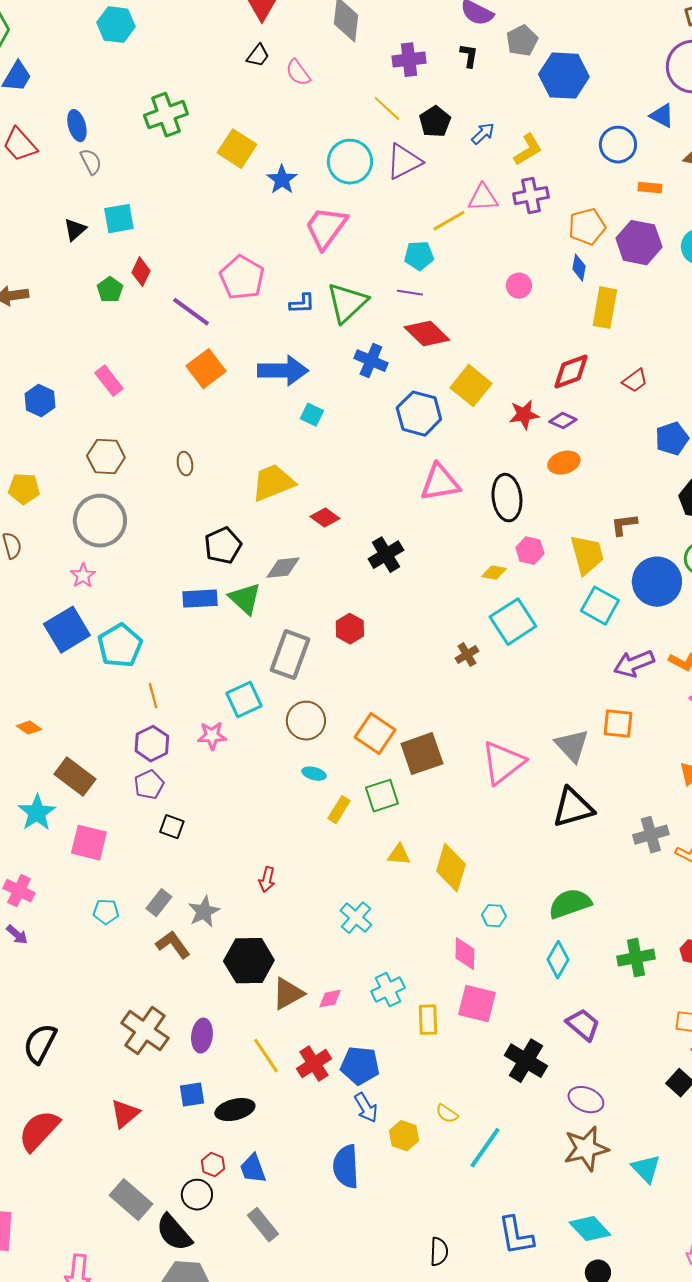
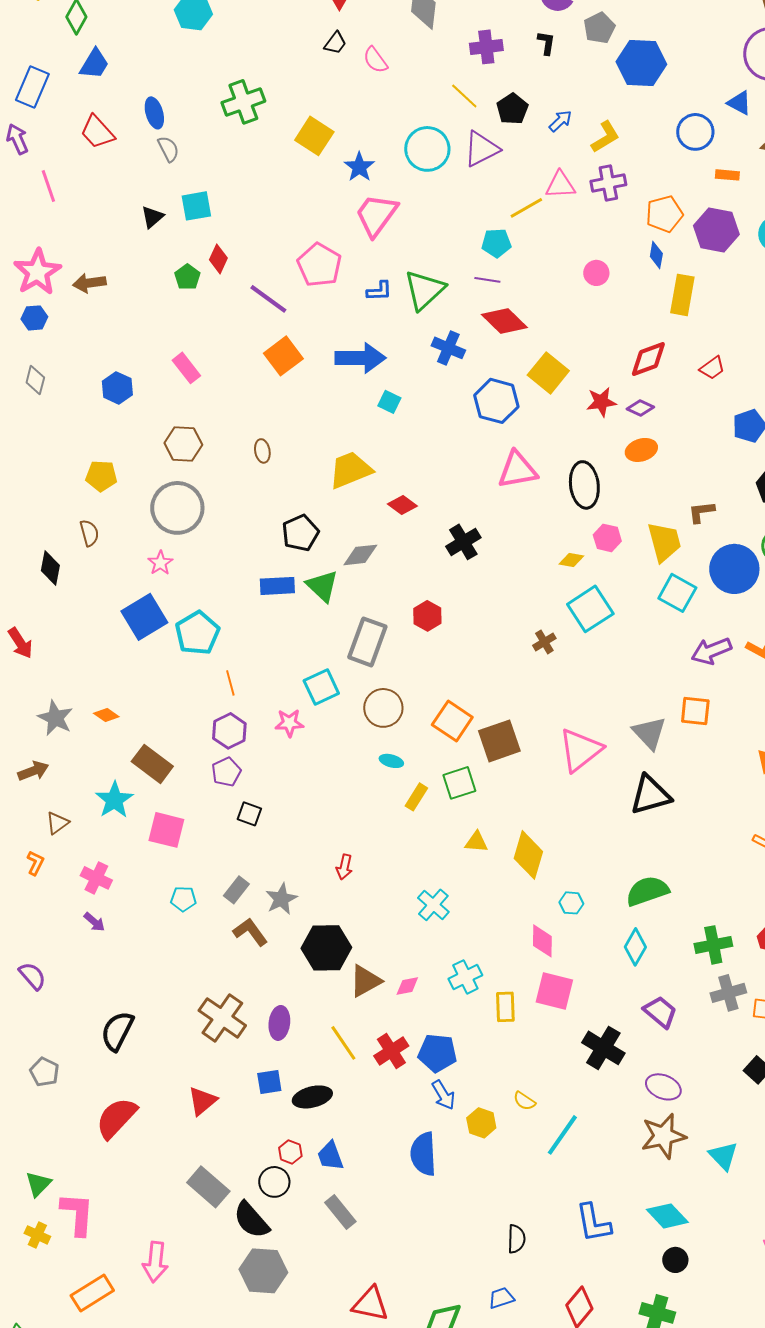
pink trapezoid: (326, 228) -> (376, 215), moved
gray cross: (651, 835) -> (728, 993), moved

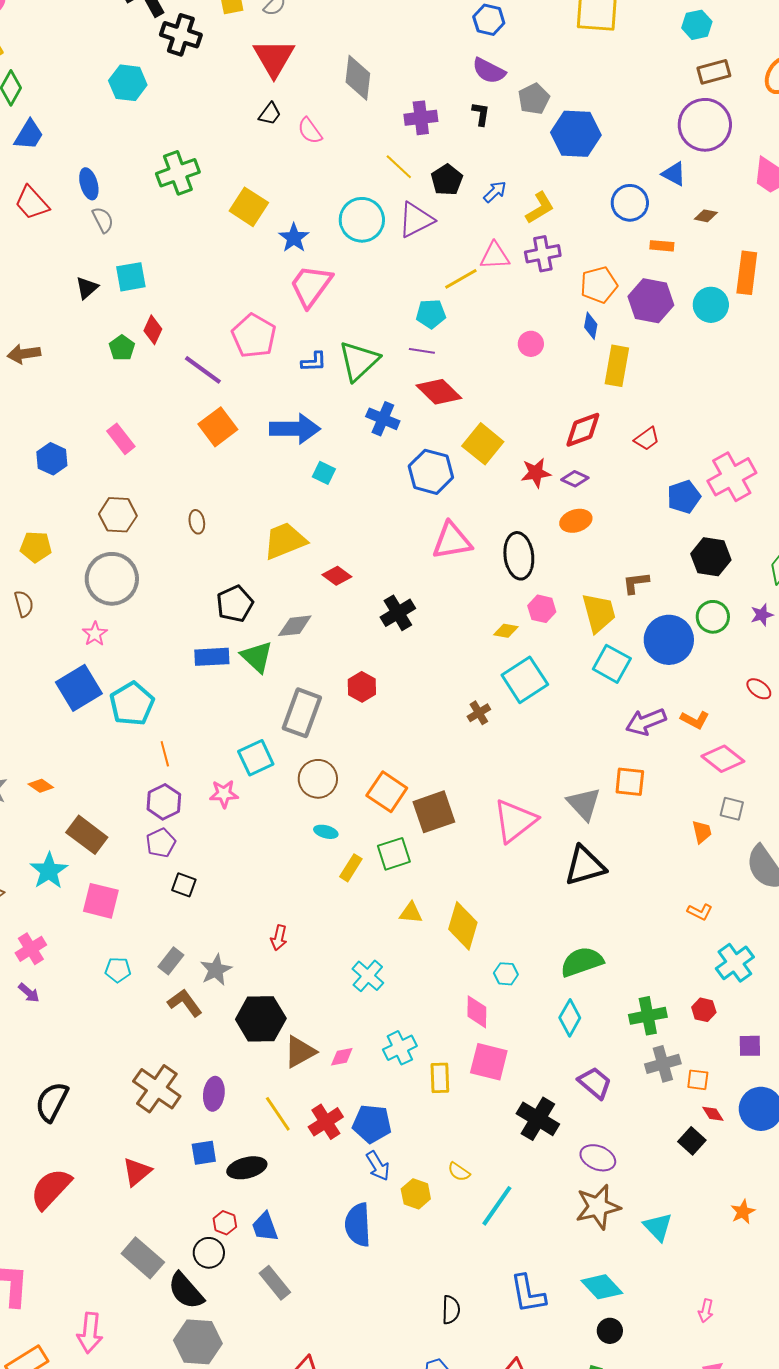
pink cross: (96, 878) -> (31, 949), turned 32

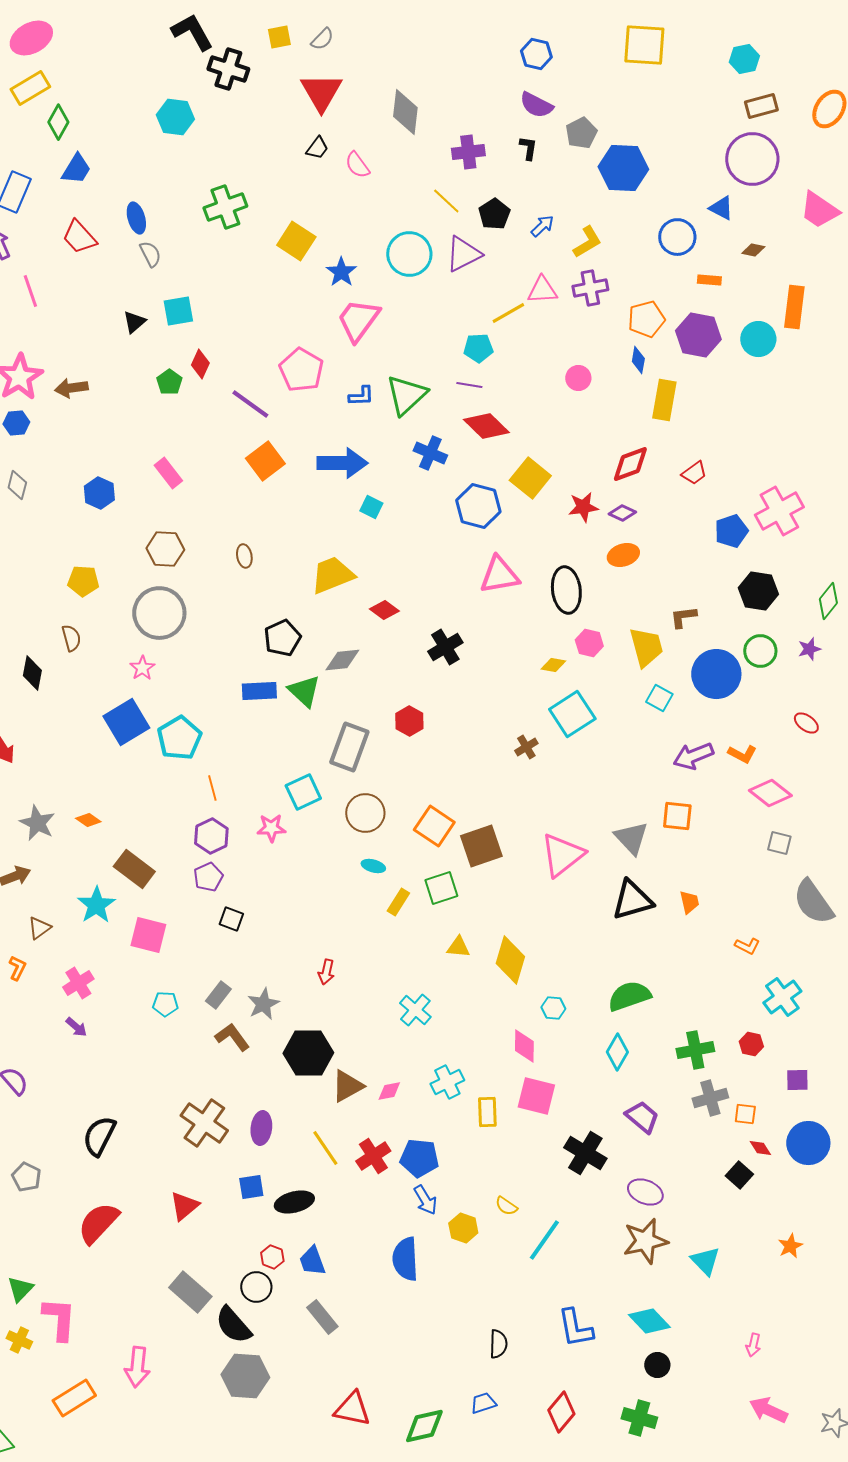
cyan square: (612, 664) -> (659, 698), size x0.7
orange trapezoid: (702, 832) -> (689, 902), moved

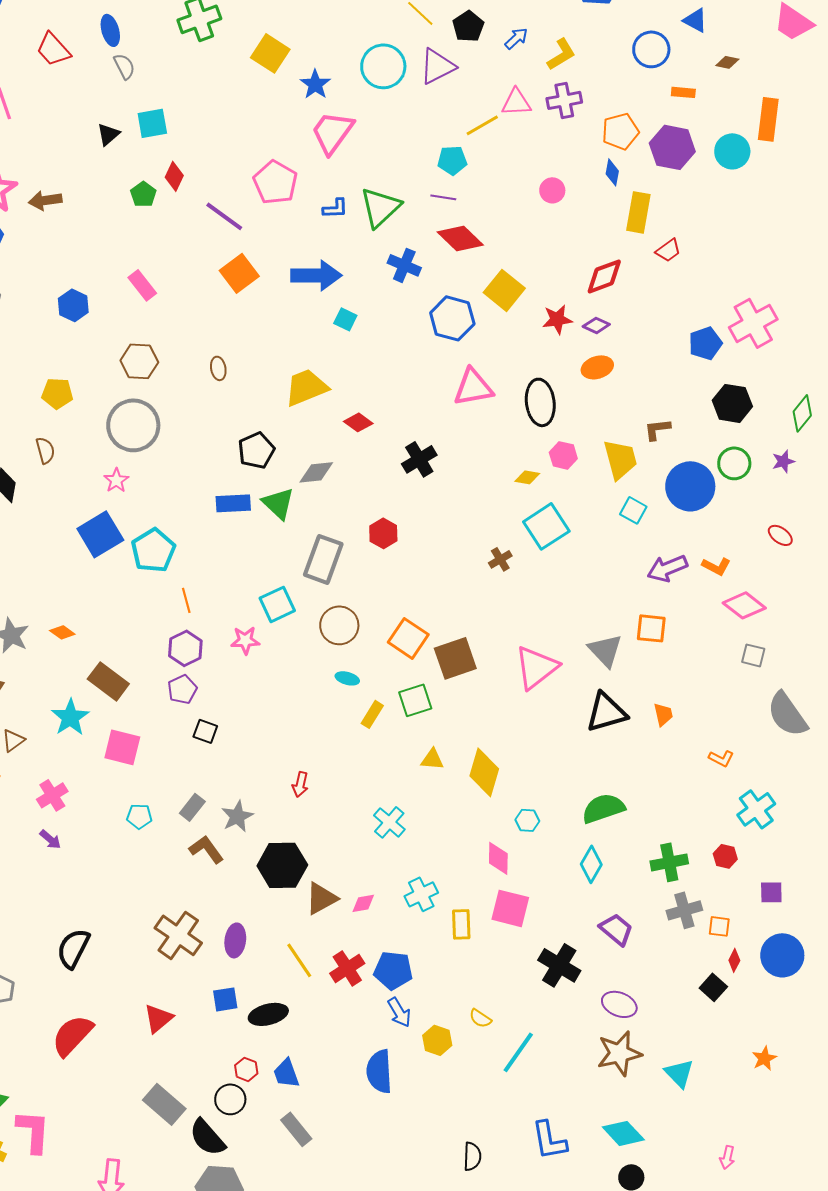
red trapezoid: (694, 473) -> (668, 250), moved
red diamond: (760, 1148) -> (734, 960), turned 60

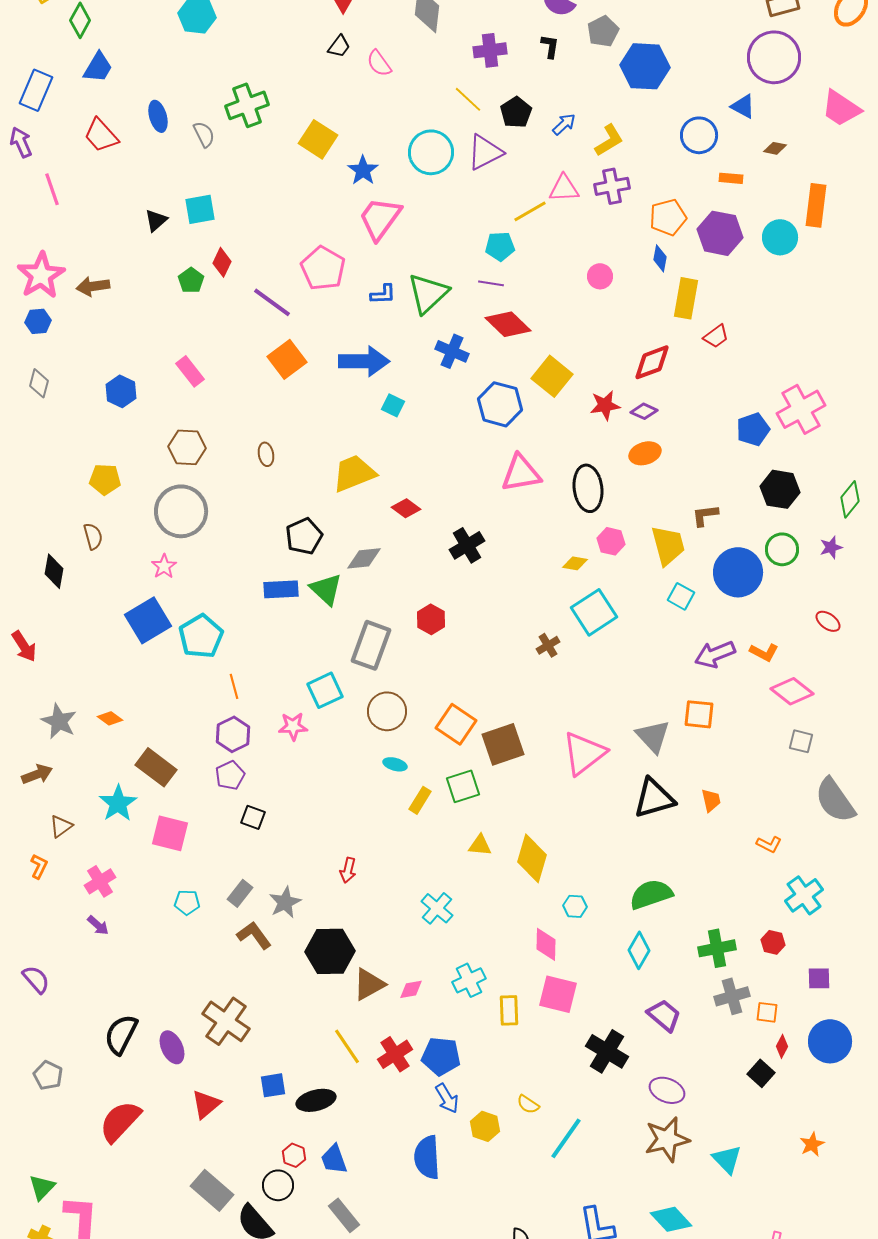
gray semicircle: (124, 66) -> (204, 134), moved
purple ellipse: (235, 940) -> (172, 1047), moved, turned -32

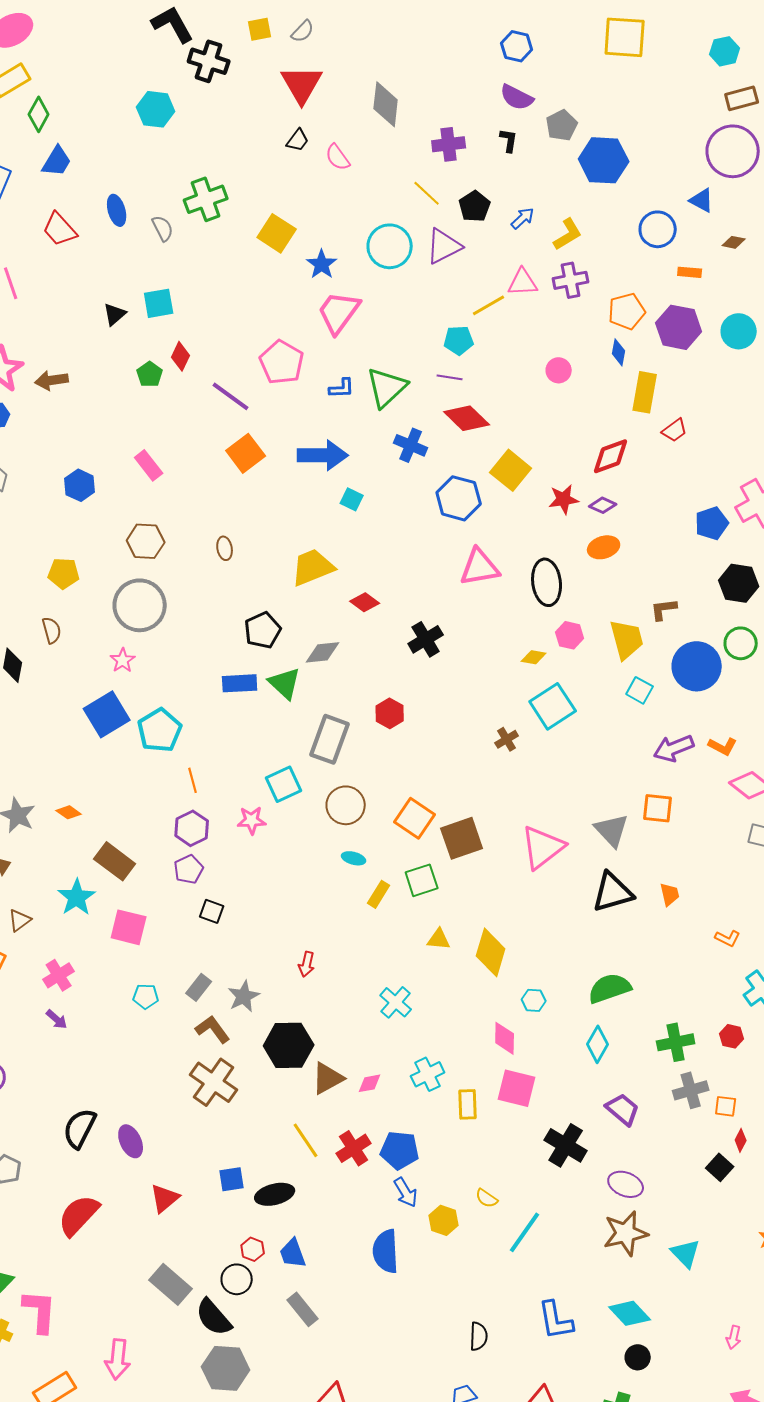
brown cross: (226, 1021) -> (214, 1082), moved

